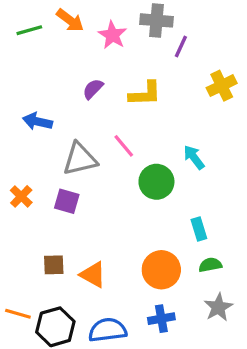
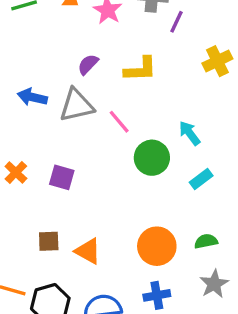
gray triangle: (80, 159) -> (77, 105), moved
cyan rectangle: (199, 229) -> (201, 179), moved, turned 70

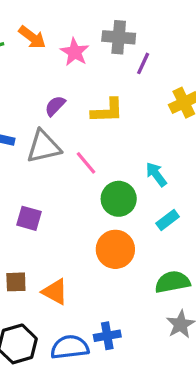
green semicircle: (206, 241) -> (172, 282), size x1.5
orange circle: (157, 246) -> (115, 249), moved
blue cross: (157, 295) -> (107, 336), moved

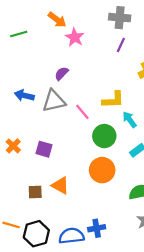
orange arrow: (32, 37) -> (57, 20), moved
gray cross: (119, 37) -> (120, 18), moved
yellow L-shape: (107, 111) -> (113, 100), moved
orange triangle: (55, 292) -> (60, 185), moved

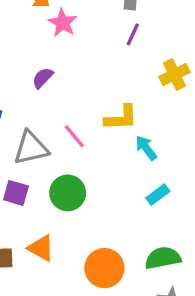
gray triangle: (54, 101) -> (31, 148), moved
green circle: (104, 136) -> (68, 193), moved
orange circle: (102, 170) -> (104, 268), moved

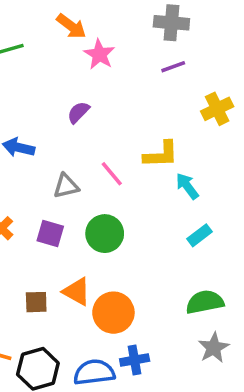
purple line: (133, 34) -> (173, 67), turned 45
gray triangle: (31, 148) -> (66, 186), size x0.7
orange circle: (104, 268) -> (113, 313), moved

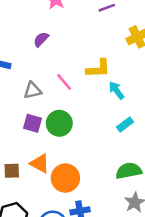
purple square: (50, 234) -> (33, 123), moved

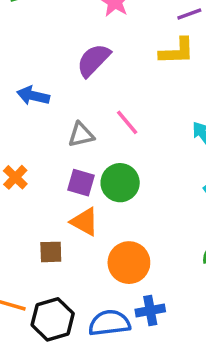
purple semicircle: (41, 39) -> (93, 60), size x1.5
yellow L-shape: (98, 69) -> (177, 51), moved
orange triangle: (40, 163) -> (85, 222), moved

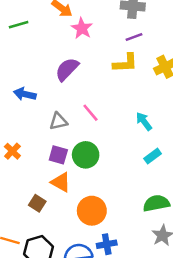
brown square: (51, 252) -> (37, 203), turned 35

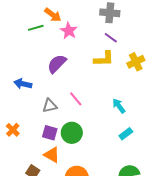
green line: (19, 25) -> (36, 28), moved
purple line: (134, 37) -> (111, 38), turned 56

